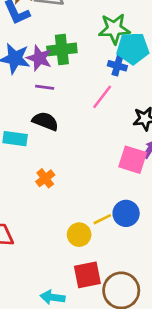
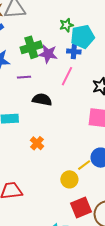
green star: (114, 29) -> (66, 25), size x0.6
purple star: (39, 58) -> (48, 54), moved
black semicircle: (45, 121) -> (42, 100), moved

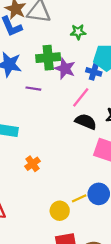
green star: (66, 25) -> (78, 32), moved
black semicircle: (42, 100) -> (86, 122), moved

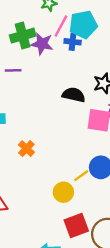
pink line: (81, 97) -> (61, 26), moved

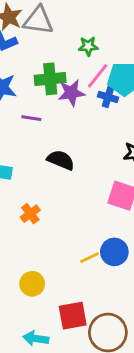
purple star: (42, 44) -> (71, 93), turned -30
black semicircle: (74, 95) -> (61, 160), moved
yellow circle: (63, 192) -> (32, 284), moved

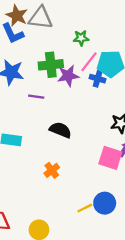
orange cross: (30, 214) -> (52, 170), moved

